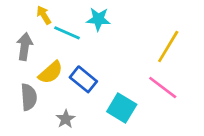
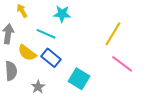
cyan line: (67, 33) -> (46, 34), moved
yellow semicircle: (51, 72) -> (27, 53), turned 78
pink line: (163, 88) -> (122, 64), moved

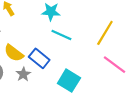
cyan line: (46, 34) -> (61, 35), moved
gray star: (38, 87) -> (23, 74), moved

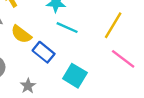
yellow semicircle: (14, 53) -> (21, 34), moved
gray star: (23, 74) -> (28, 86), moved

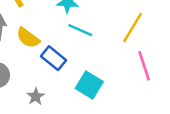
pink line: (123, 59) -> (144, 66), turned 35

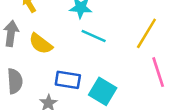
blue rectangle: (54, 58) -> (68, 80), moved, turned -30

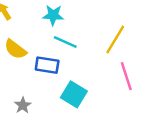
blue rectangle: (68, 80) -> (47, 65), moved

